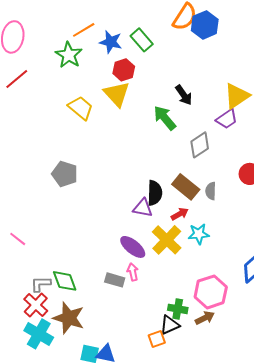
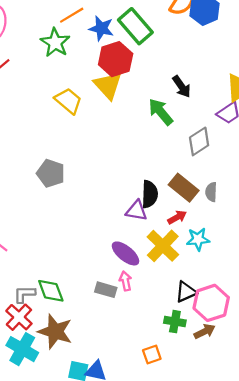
green rectangle: (142, 40) -> (135, 26), size x1.4
red hexagon: (124, 70) -> (116, 59), size x1.4
black triangle: (170, 325) -> (186, 292), moved

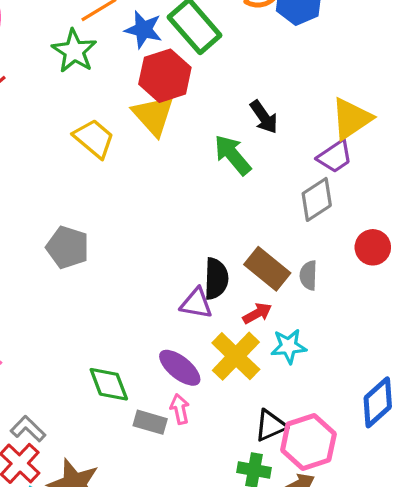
gray diamond: (199, 141) -> (317, 199), moved
green diamond: (51, 291) -> (109, 384), moved
gray L-shape: (24, 294) -> (28, 429), turned 45

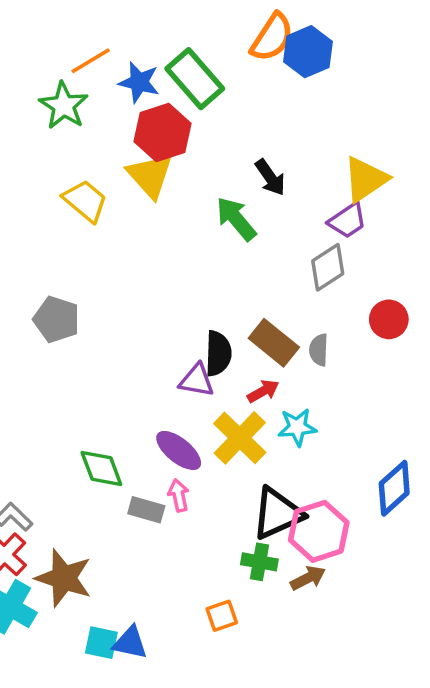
black triangle: (270, 425) -> (277, 513), size x1.5

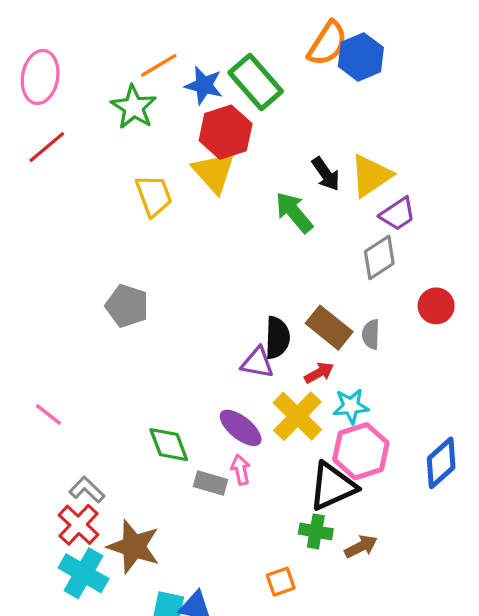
yellow triangle: (365, 179) -> (371, 176), moved
yellow trapezoid: (85, 201) -> (154, 196), turned 30
pink hexagon: (319, 531) -> (361, 451), moved

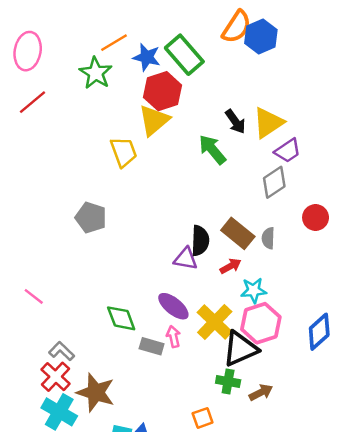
yellow triangle: (214, 172) -> (154, 120), turned 32
yellow trapezoid: (154, 196) -> (124, 152), moved
yellow cross: (297, 416) -> (215, 322), moved

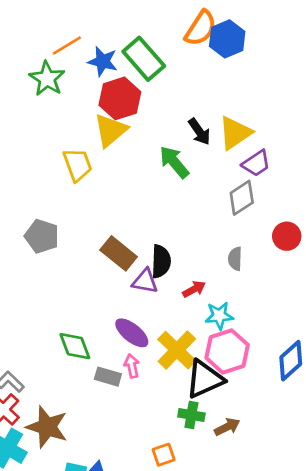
brown rectangle: (238, 233) -> (119, 253), moved

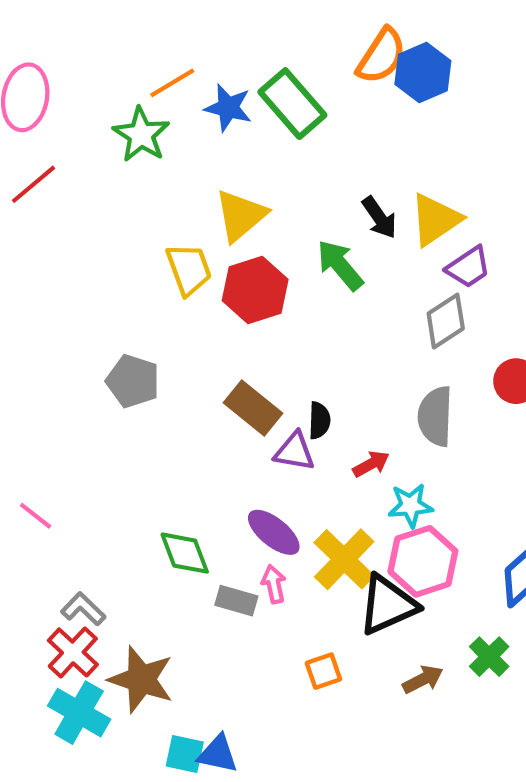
red hexagon: (120, 98) -> (255, 290), moved
gray semicircle: (235, 259) -> (435, 416), size x1.6
black semicircle: (161, 261) -> (319, 420), size x0.7
green cross: (191, 415) -> (489, 657), moved, turned 35
orange square: (164, 455) -> (323, 671), moved

